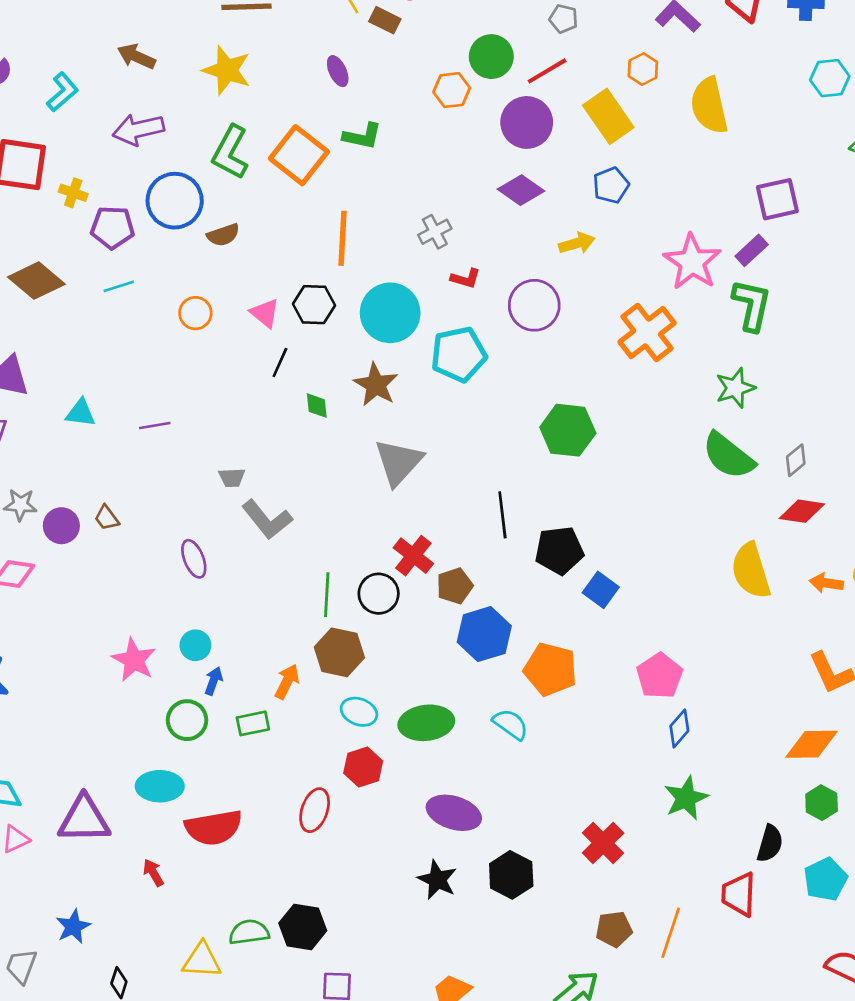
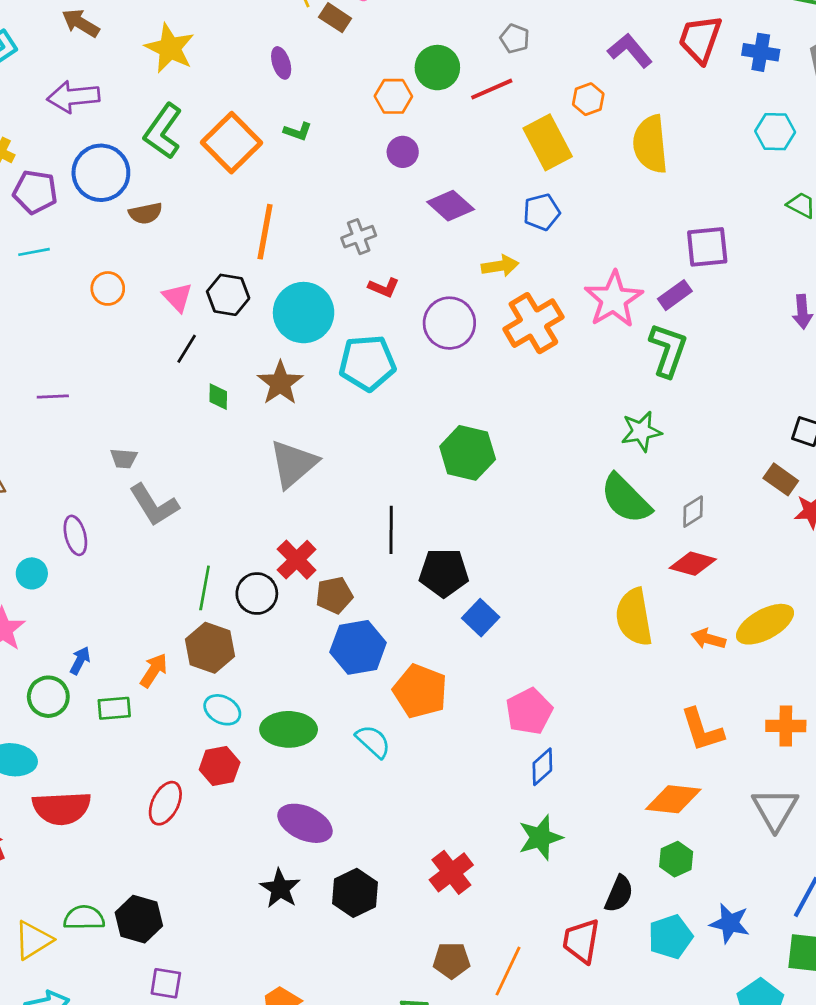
purple circle: (527, 122) -> (403, 152), moved, size x0.6
green L-shape: (362, 136) -> (298, 131), size x0.7
orange cross: (647, 332) -> (533, 323), moved
cyan circle: (195, 645) -> (32, 573), moved
yellow triangle: (202, 960) -> (33, 940), turned -42

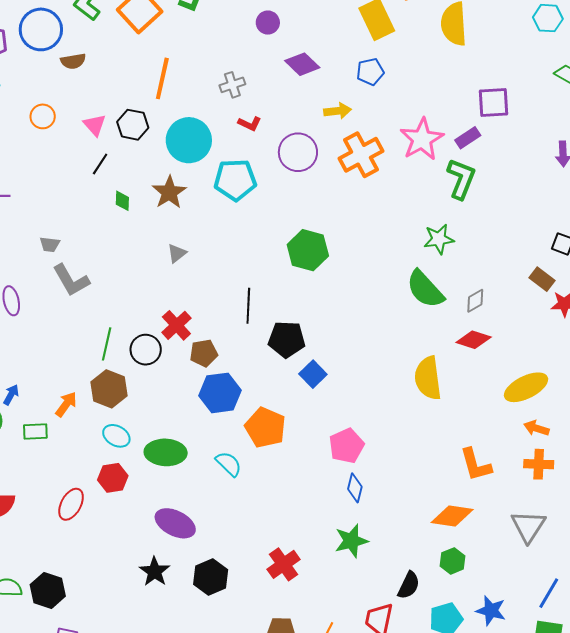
gray triangle: (293, 464) -> (177, 253), size x0.5
orange arrow: (708, 639) -> (536, 428), moved
blue diamond: (542, 767) -> (355, 488), turned -36

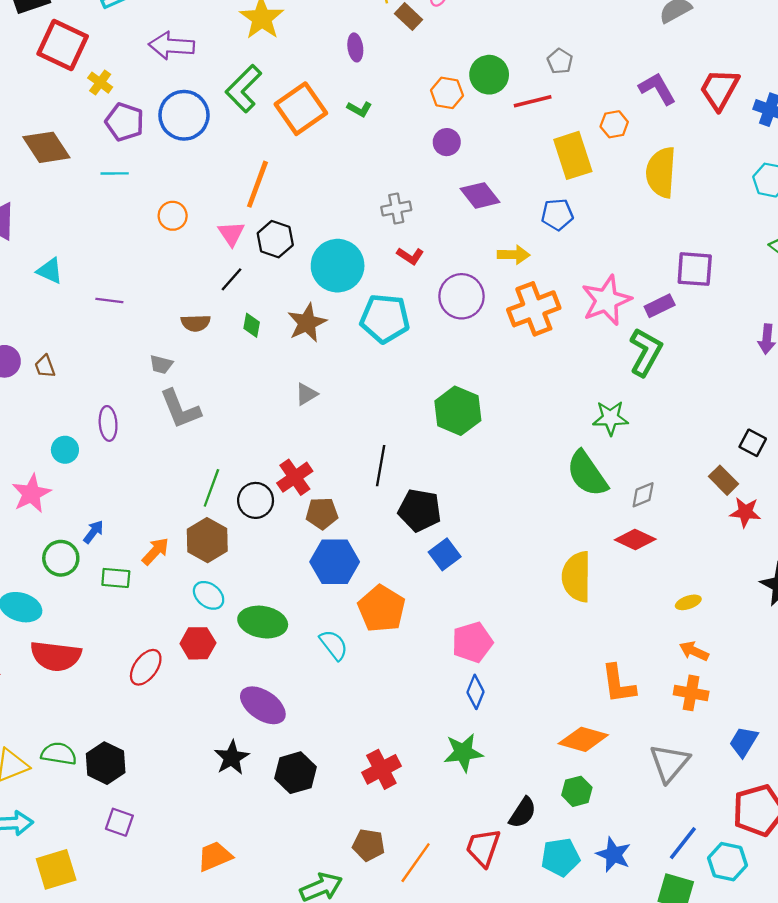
brown semicircle: (73, 61) -> (196, 323), moved
orange line: (162, 78) -> (257, 184), moved
yellow ellipse: (526, 387) -> (688, 602), size x0.5

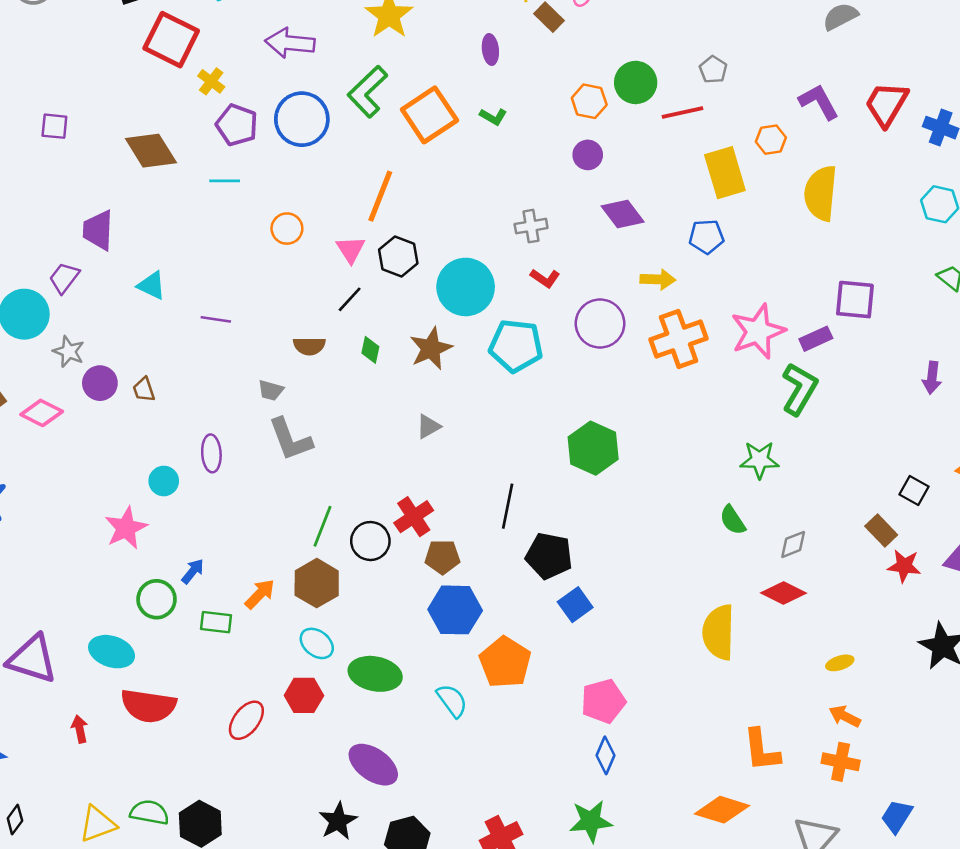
green semicircle: (587, 474) -> (733, 520), size x0.6

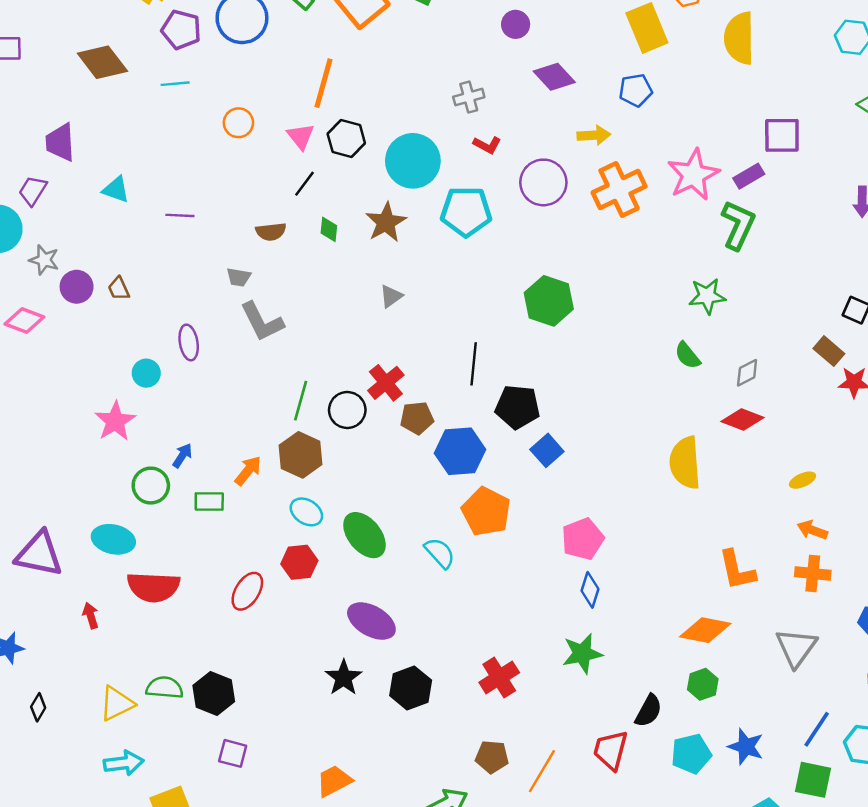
blue hexagon: (455, 610) -> (460, 451), moved
green ellipse: (375, 674) -> (364, 535), turned 45

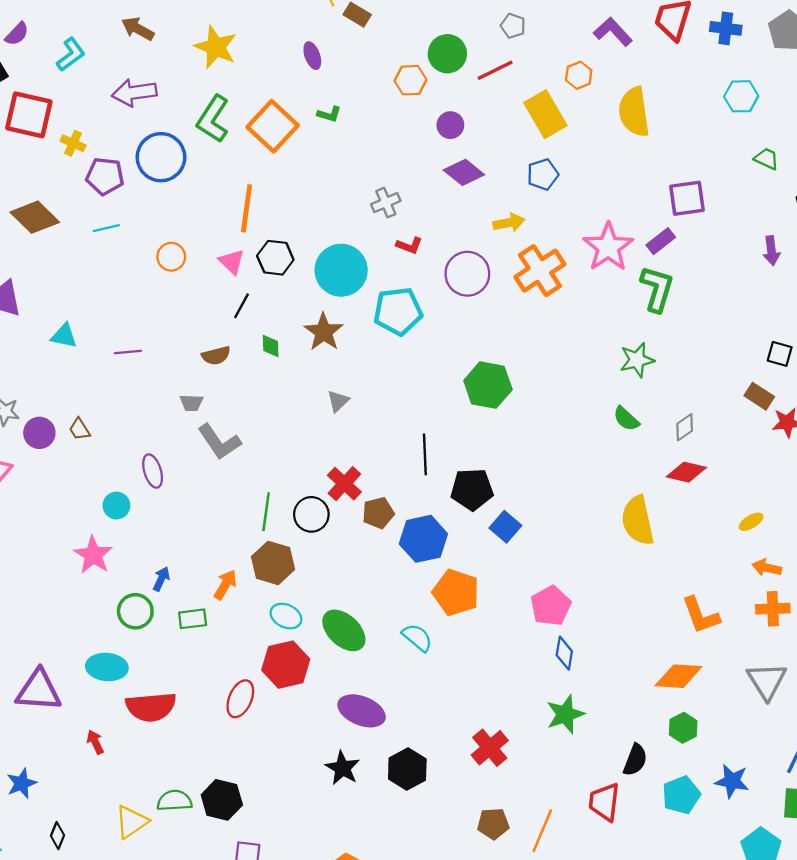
purple circle: (516, 24) -> (450, 125), moved
red hexagon: (299, 562) -> (286, 665), size x1.4

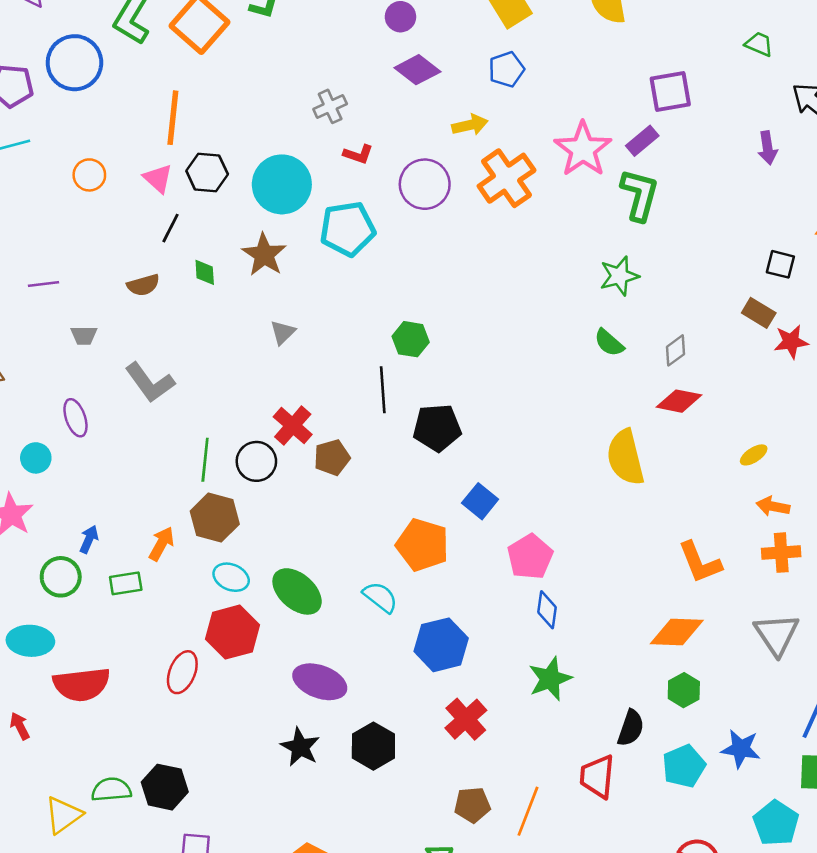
green hexagon: (488, 385) -> (411, 339), moved, size x0.7
gray trapezoid: (191, 403) -> (84, 335), moved
blue square: (505, 527) -> (480, 501), moved
blue hexagon: (423, 539) -> (441, 645), moved

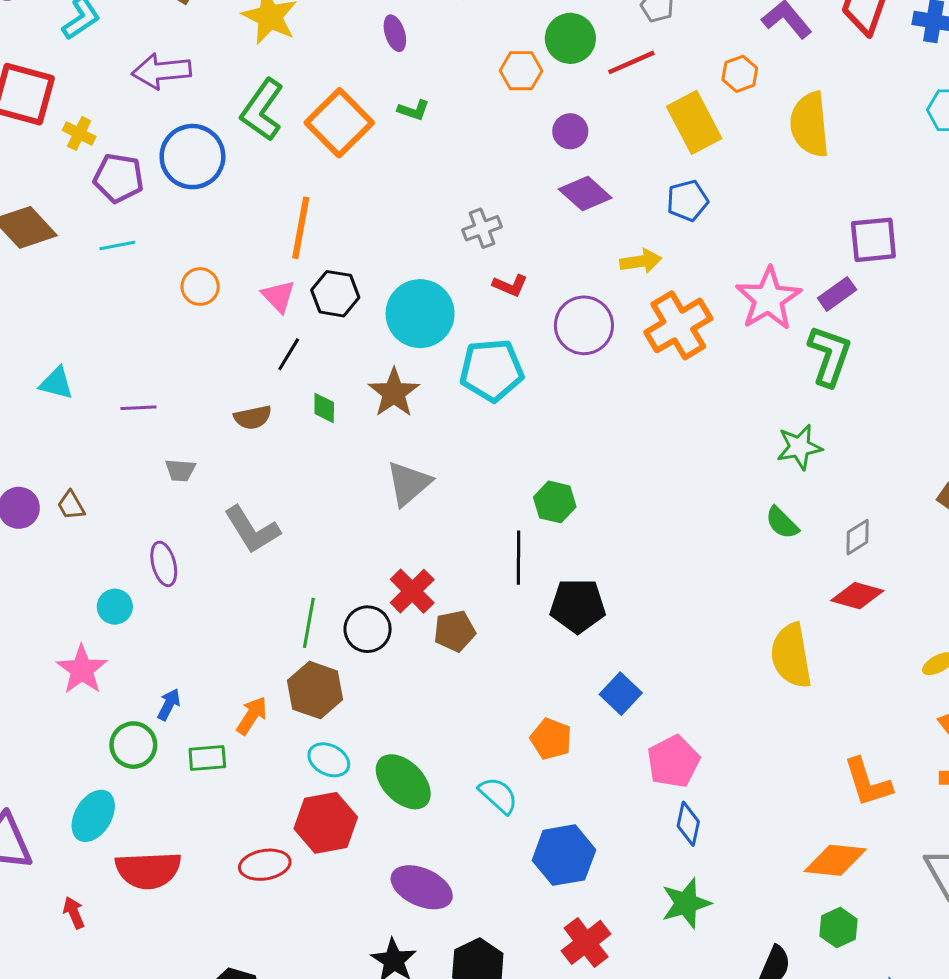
gray triangle: (283, 332) -> (409, 483), size x1.6
orange pentagon: (422, 545) -> (551, 739), size x0.7
cyan ellipse: (30, 641) -> (93, 816), turned -66
red ellipse: (182, 672) -> (265, 865), turned 54

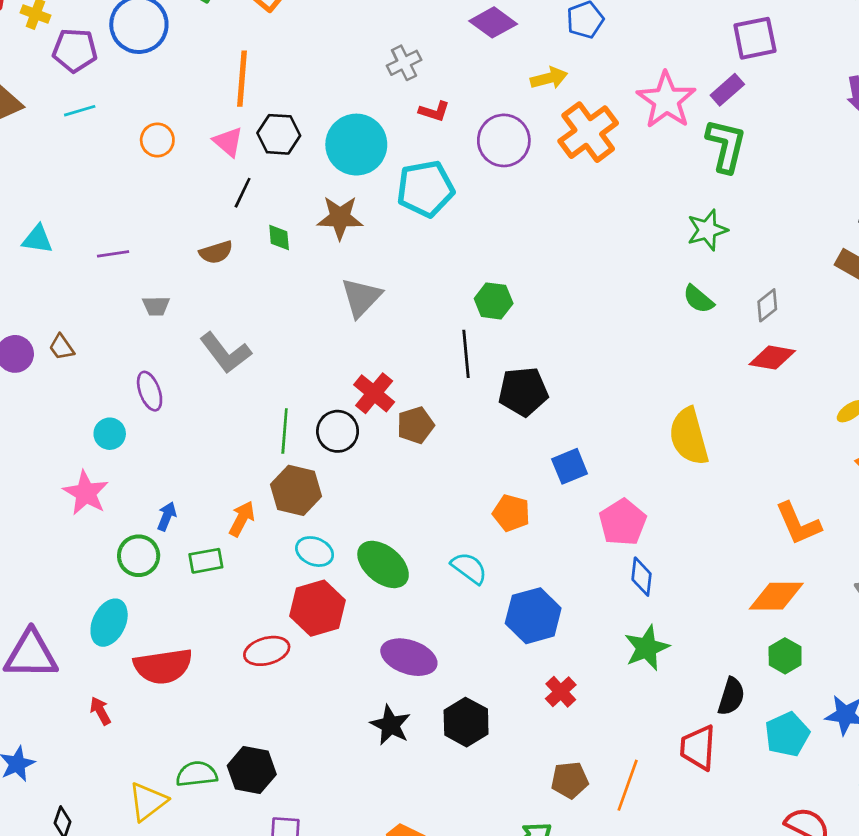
brown star: (394, 393) -> (340, 218), turned -30
yellow semicircle: (791, 656) -> (689, 436), moved
blue square: (621, 694) -> (570, 466), turned 30
red cross: (586, 942) -> (561, 692), size x0.7

